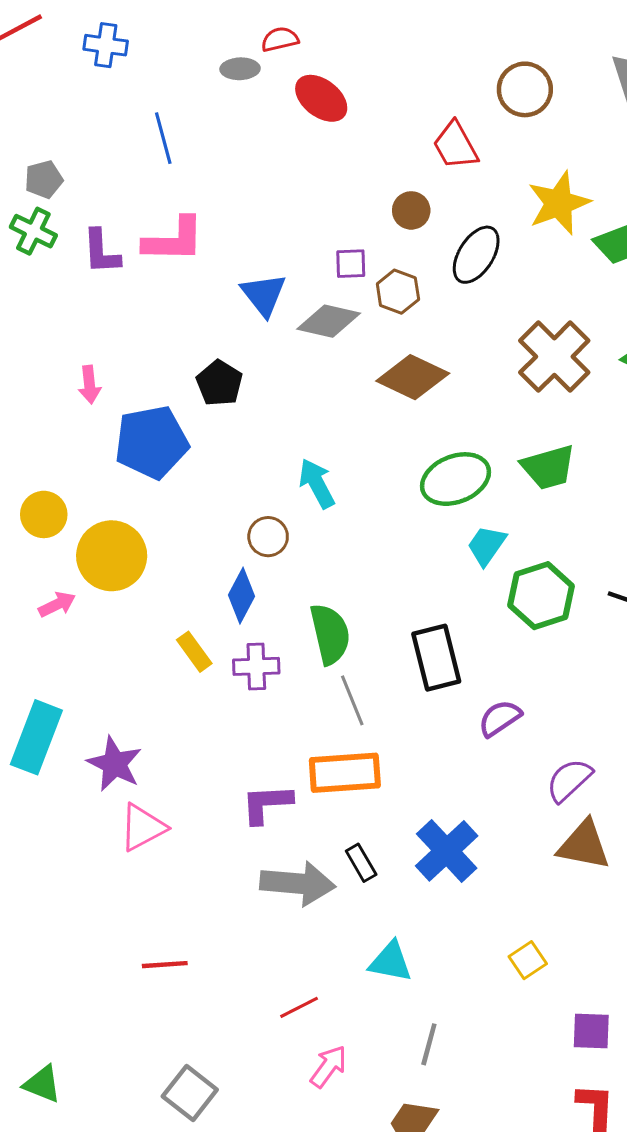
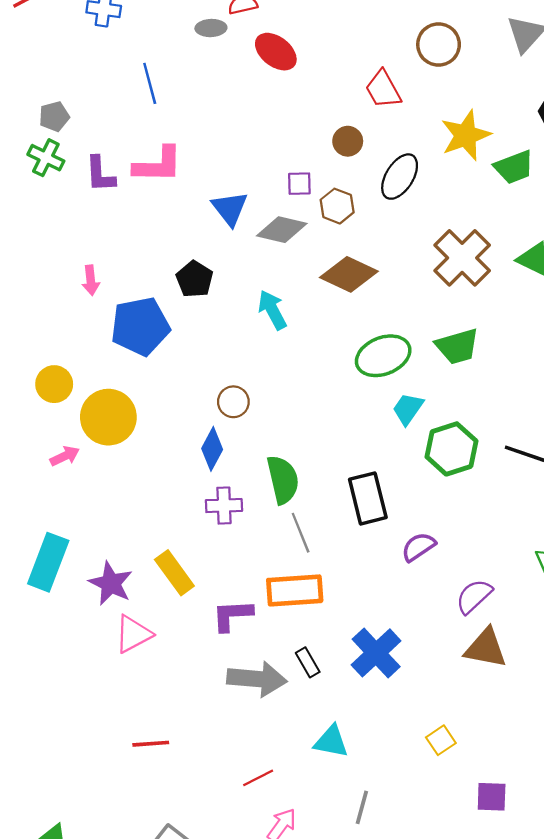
cyan arrow: (317, 483) -> (272, 310), moved
yellow rectangle: (194, 652) -> (174, 573), moved, size x1.4

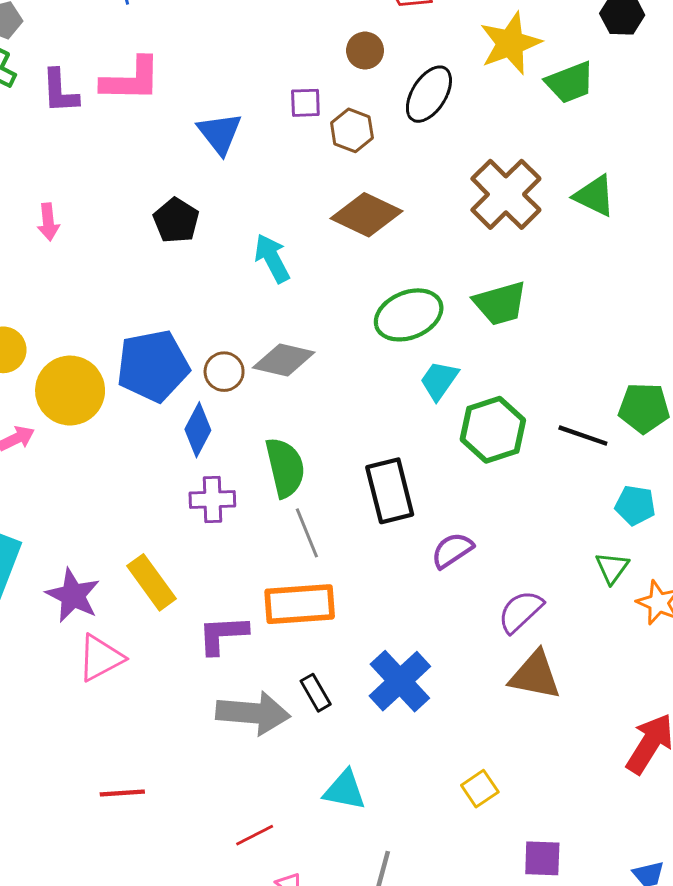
gray diamond: (282, 230) -> (284, 360), moved
blue pentagon: (140, 326) -> (153, 366), moved

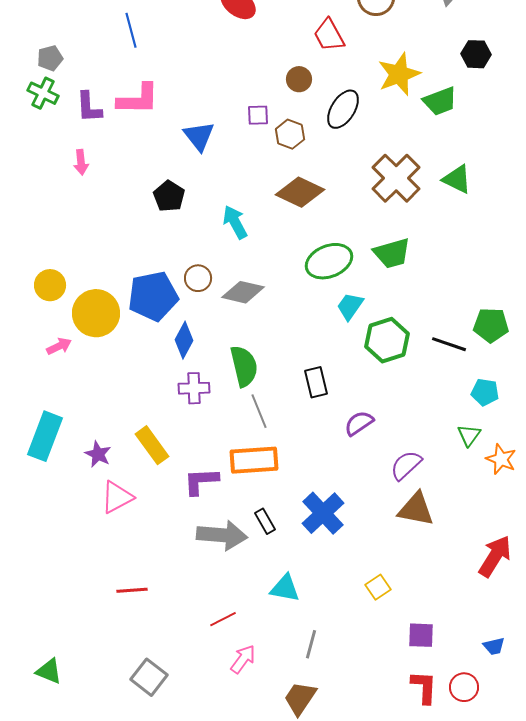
pink arrow: (48, 222) -> (81, 162), moved
brown circle: (224, 372) -> (198, 278), moved
black rectangle: (390, 491) -> (316, 382), size x0.7
purple star: (73, 595) -> (98, 454), size x0.7

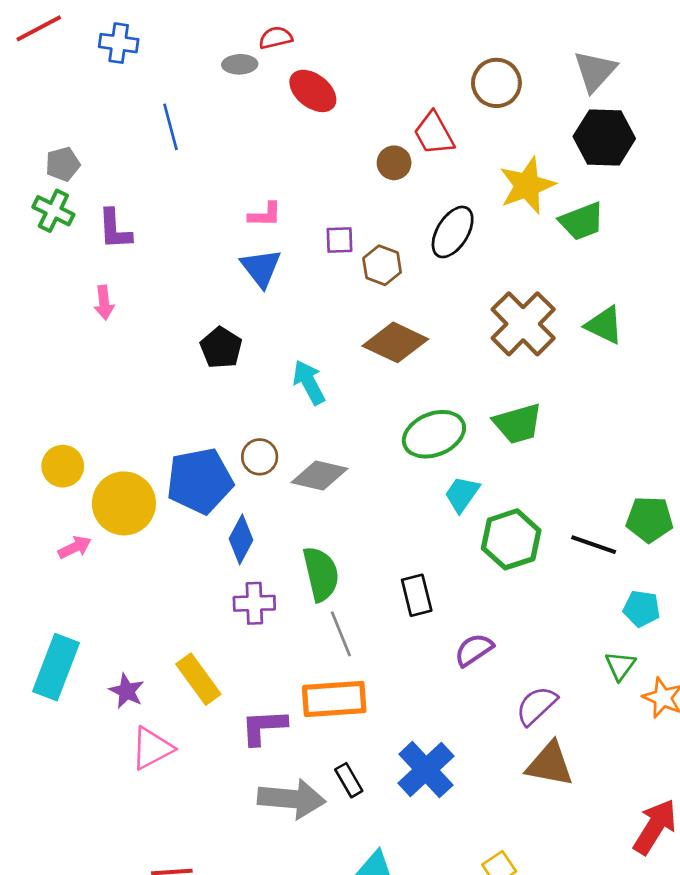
black hexagon: (476, 54) -> (604, 138), moved, size x1.5
brown circle: (299, 79) -> (394, 163), moved
pink L-shape: (138, 99) -> (265, 215), moved, size x0.6

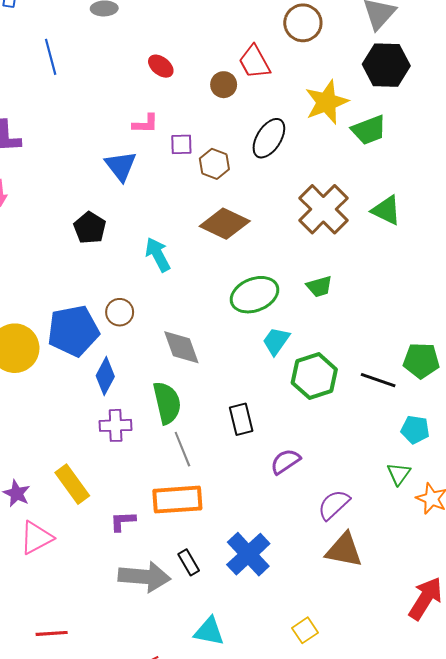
red ellipse: (313, 91) -> (161, 66), moved, size x0.7
pink L-shape: (265, 215) -> (145, 124), moved
green trapezoid: (518, 424) -> (319, 286), size x0.7
gray diamond: (320, 475) -> (181, 347), moved, turned 57
purple L-shape: (264, 727) -> (123, 521), size x0.7

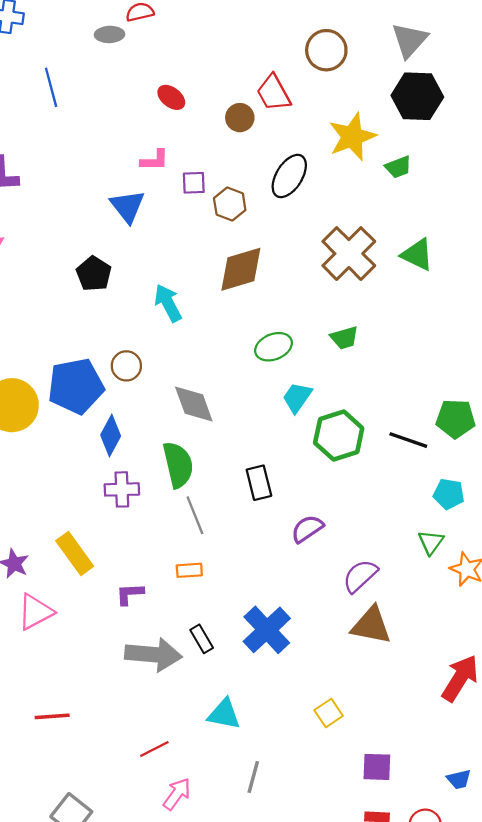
green trapezoid: (369, 130) -> (398, 167), size x0.7
brown diamond: (225, 224) -> (241, 269), turned -42
green ellipse: (255, 295) -> (274, 347), size x0.7
orange rectangle: (177, 500) -> (189, 570), size x0.5

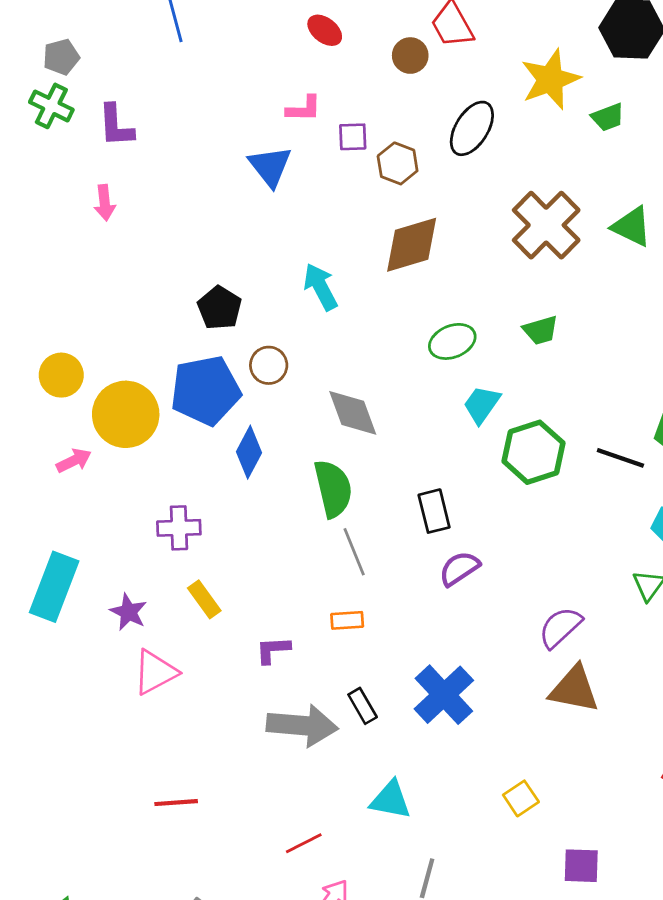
black pentagon: (94, 274) -> (220, 308), moved
purple cross: (122, 489) -> (179, 528), moved
purple semicircle: (307, 529) -> (459, 569), moved
yellow rectangle: (75, 553) -> (204, 599), size x0.7

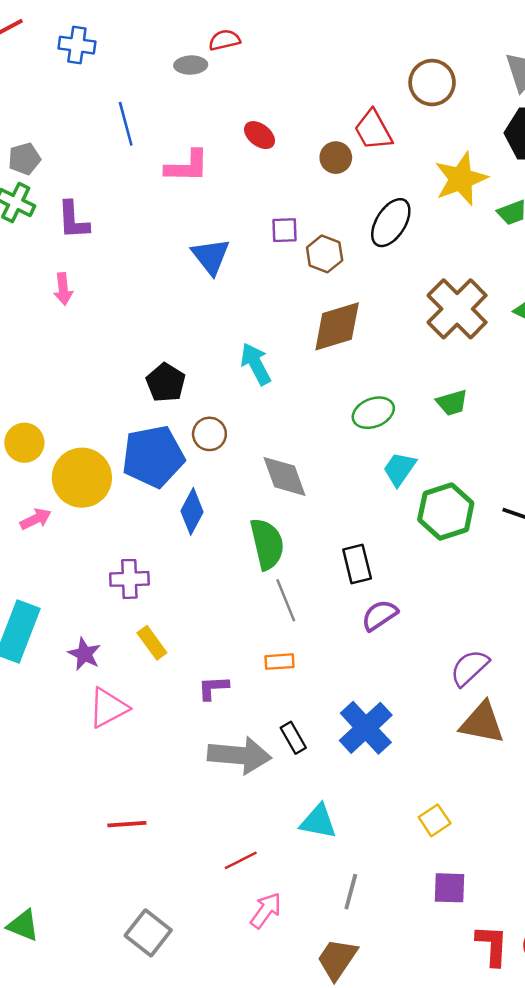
pink L-shape: (304, 109) -> (187, 166), moved, size x1.4
purple square: (581, 866) -> (450, 888), moved

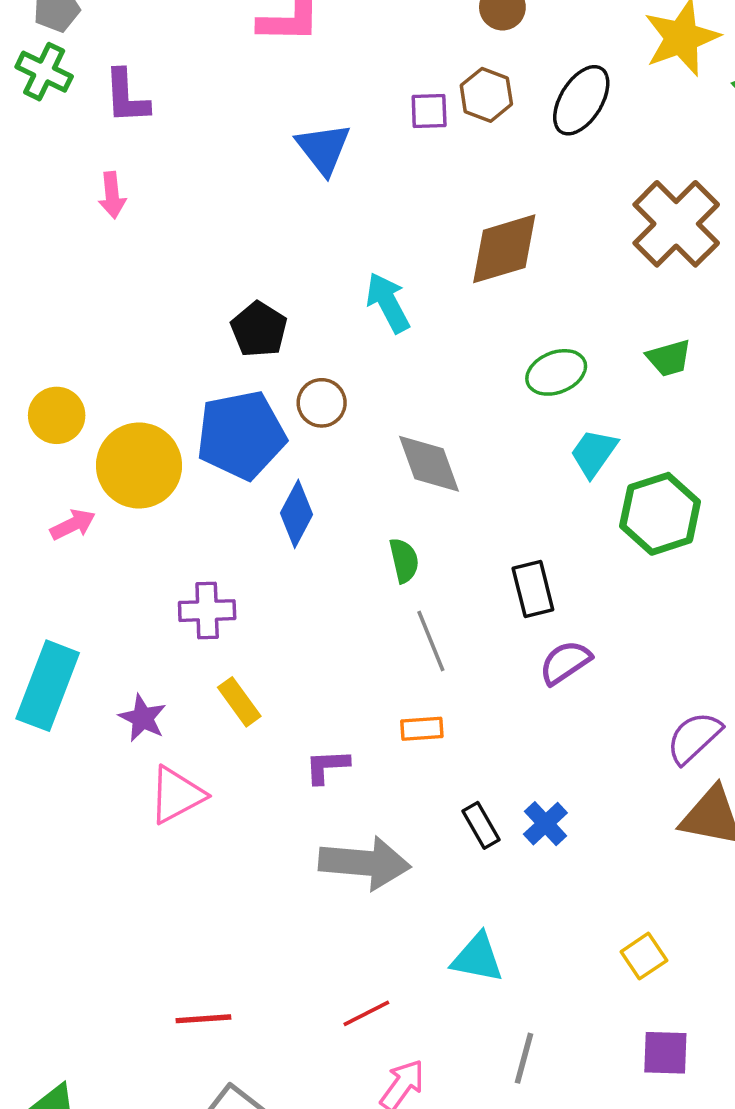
brown hexagon: (325, 254) -> (486, 95), moved
green semicircle: (267, 544) -> (404, 560), size x0.6
blue cross: (366, 728) -> (545, 824), size x0.6
black rectangle: (293, 738) -> (481, 825), moved
red line: (127, 824) -> (203, 1019), moved

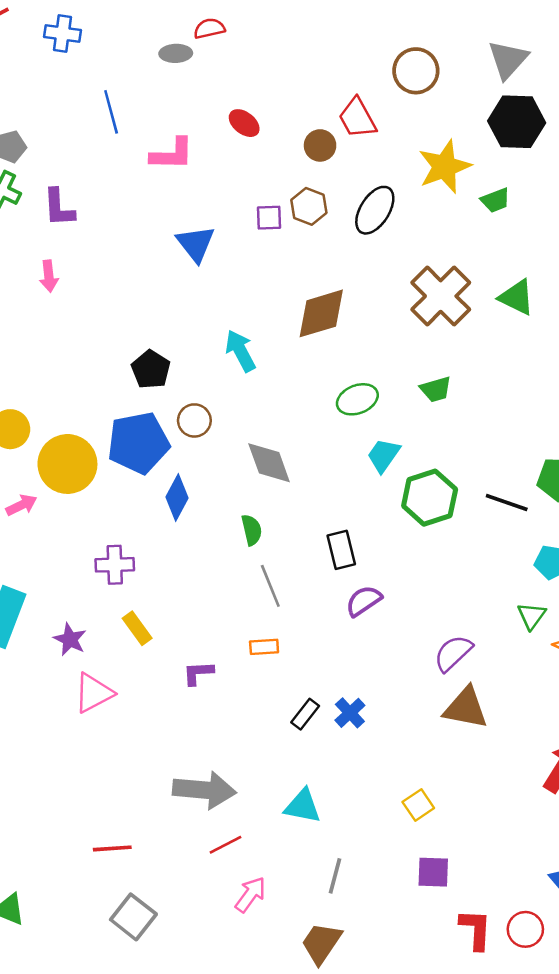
black rectangle: (481, 825) -> (305, 714), turned 68
gray arrow: (365, 863) -> (204, 790), moved

